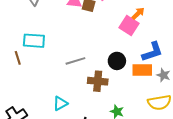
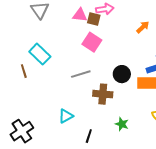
pink square: (129, 26) -> (92, 42), moved
cyan rectangle: (34, 41) -> (40, 54), turned 40

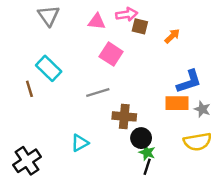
brown square: (94, 19) -> (140, 26), moved
black circle: (122, 74) -> (141, 138), moved
black line: (89, 136) -> (147, 167), moved

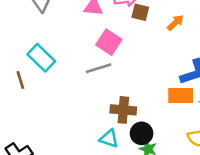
gray line: (98, 92) -> (99, 68), moved
cyan triangle: (80, 143) -> (109, 139), moved, turned 48

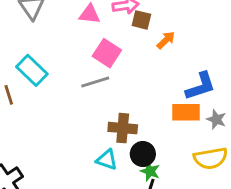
orange arrow: (175, 23) -> (166, 40), moved

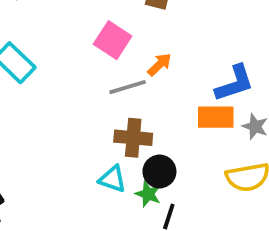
orange arrow: (166, 40) -> (159, 65), moved
gray line: (95, 82) -> (128, 87), moved
green star: (150, 171) -> (148, 194), moved

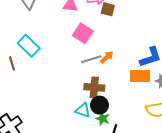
orange arrow: (159, 65) -> (107, 57), moved
black circle: (159, 171) -> (99, 105), moved

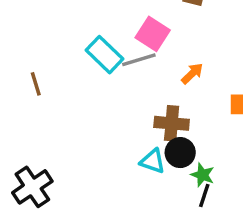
cyan rectangle: (29, 46) -> (105, 55), moved
gray line: (91, 59) -> (139, 60), moved
green star: (103, 119) -> (203, 175), moved

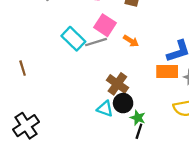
orange arrow: (192, 73) -> (131, 41), moved, turned 77
brown line: (36, 84) -> (23, 68), moved
brown cross: (172, 123) -> (117, 84), turned 30

